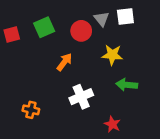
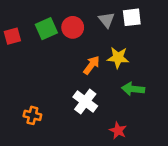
red circle: (81, 31) -> (73, 27), moved
orange arrow: (64, 62) -> (92, 65), moved
white cross: (81, 97) -> (85, 102), turned -30

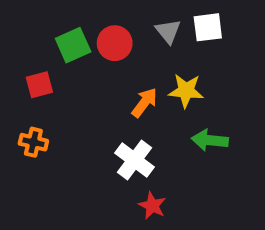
red square: (12, 36) -> (39, 85), moved
orange cross: (32, 115) -> (33, 142), moved
red star: (118, 131) -> (152, 206), moved

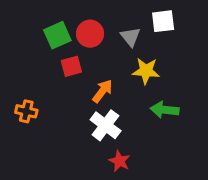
gray triangle: (168, 31) -> (130, 37), moved
red square: (39, 85) -> (71, 66), moved
orange arrow: (144, 103) -> (102, 91), moved

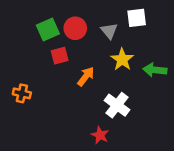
yellow star: (146, 71) -> (122, 60), turned 30
green arrow: (165, 110) -> (155, 70), moved
white cross: (106, 125) -> (117, 105), moved

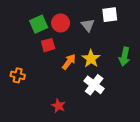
yellow star: (122, 60) -> (91, 59), moved
green arrow: (155, 70) -> (124, 57), turned -84
red star: (100, 135) -> (58, 106), moved

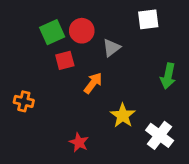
gray triangle: (88, 25) -> (111, 48), moved, turned 32
yellow star: (91, 59) -> (123, 116), moved
white cross: (94, 85) -> (160, 135), moved

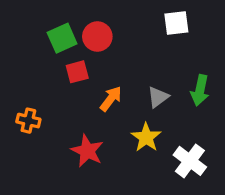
gray triangle: (111, 48) -> (158, 97), moved
red star: (79, 142) -> (87, 151), moved, size x1.4

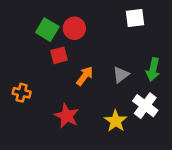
green square: (62, 38) -> (47, 30), turned -35
yellow star: (146, 137) -> (116, 121), moved
white cross: (190, 161) -> (145, 106), moved

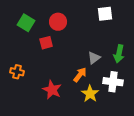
green square: (47, 30) -> (26, 23), moved
orange arrow: (85, 76) -> (80, 75), moved
white cross: (145, 106) -> (113, 82), turned -30

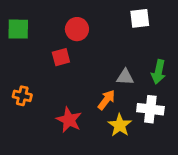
green square: (26, 23) -> (18, 29), moved, turned -30
gray triangle: (94, 58) -> (125, 77), turned 40

